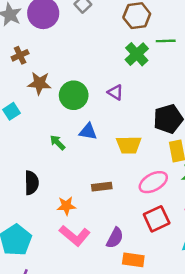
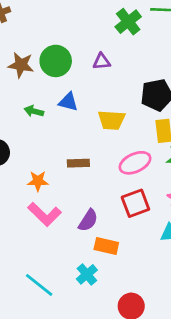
brown star: (39, 83) -> (21, 65), moved
purple triangle: (115, 92) -> (102, 61), turned -42
green arrow: (58, 143) -> (34, 111), turned -35

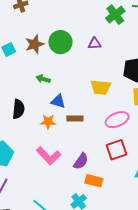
brown star: (21, 65) -> (35, 44), turned -30
blue triangle: (68, 102) -> (58, 101), moved
orange star: (38, 181) -> (48, 122), moved

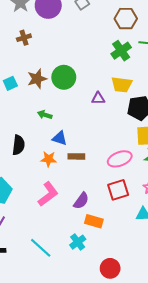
purple triangle: (95, 44) -> (98, 98), moved
yellow trapezoid: (101, 87) -> (122, 85), moved
pink L-shape: (49, 156) -> (48, 194), turned -85

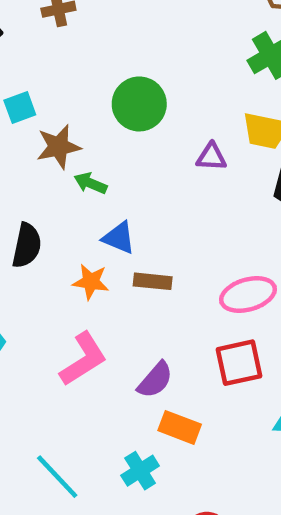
brown star: (37, 79) -> (58, 147), moved

